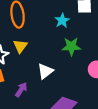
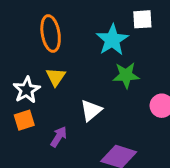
cyan star: (62, 21) -> (112, 40), size x1.5

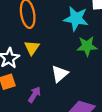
cyan star: (112, 40) -> (76, 19), turned -30

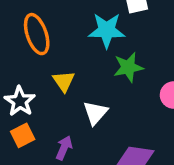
yellow triangle: (32, 48) -> (64, 81), moved

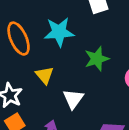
cyan star: (107, 30) -> (59, 32), moved

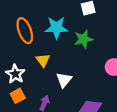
green star: (97, 59) -> (83, 39), moved

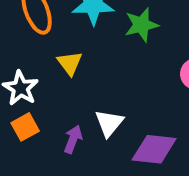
white triangle: (64, 80) -> (109, 123), moved

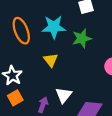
yellow triangle: (70, 63) -> (51, 60), moved

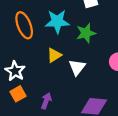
yellow triangle: (51, 60) -> (54, 55), turned 35
white triangle: (64, 95) -> (77, 67), moved

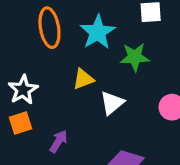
cyan star: (57, 21) -> (98, 32), turned 30

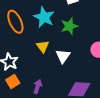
yellow triangle: (83, 79) -> (43, 47), turned -32

